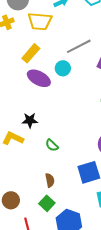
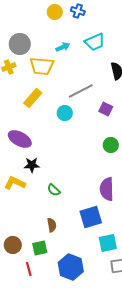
purple ellipse: (39, 78) -> (20, 139), moved
green square: (47, 203) -> (40, 248), moved, turned 35

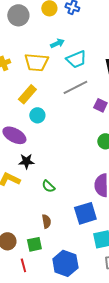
cyan trapezoid: (95, 42) -> (76, 59), moved
gray circle: (20, 44) -> (18, 15), moved
cyan circle: (65, 113) -> (37, 115), moved

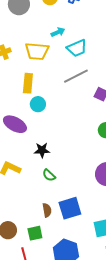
yellow rectangle: (27, 94) -> (28, 83), turned -36
black star: (26, 161) -> (42, 150), moved
blue square: (85, 213) -> (70, 208), moved

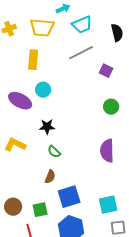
cyan circle: (38, 104) -> (43, 90), moved
blue square: (70, 208) -> (69, 197), moved
brown semicircle: (47, 210) -> (50, 177), moved, turned 32

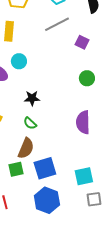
black star: (47, 127) -> (32, 98), moved
brown semicircle: (50, 177) -> (26, 148), size x1.5
green square: (40, 210) -> (16, 169), moved

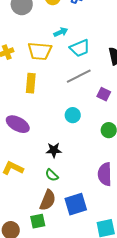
cyan circle: (19, 61) -> (73, 115), moved
blue square: (45, 168) -> (76, 204), moved

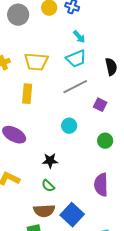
cyan arrow: (61, 32) -> (79, 37), moved, turned 72
brown semicircle: (48, 200) -> (44, 211), turned 65
blue square: (76, 204) -> (72, 215), turned -30

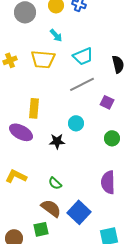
cyan arrow: (79, 37) -> (56, 35), moved
yellow rectangle: (27, 94) -> (34, 108), moved
black star: (50, 161) -> (57, 141), moved
brown semicircle: (44, 211) -> (51, 208), turned -140

